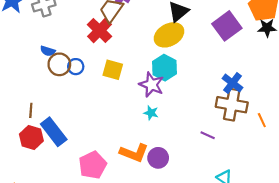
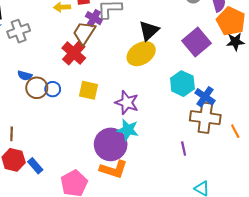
cyan hexagon: (165, 68) -> (182, 84), moved
cyan star: (151, 113) -> (128, 130), size x1.5
blue rectangle: (54, 132) -> (35, 166), moved, size x0.6
purple line: (208, 135) -> (184, 149), turned 56
purple circle: (158, 158) -> (111, 144), moved, size x1.6

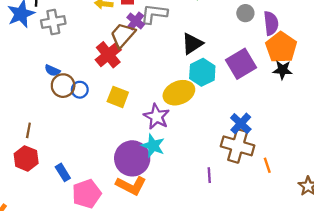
yellow ellipse: (141, 54) -> (179, 93), moved
cyan hexagon: (182, 84) -> (202, 72), moved
blue rectangle: (35, 166) -> (63, 172), moved

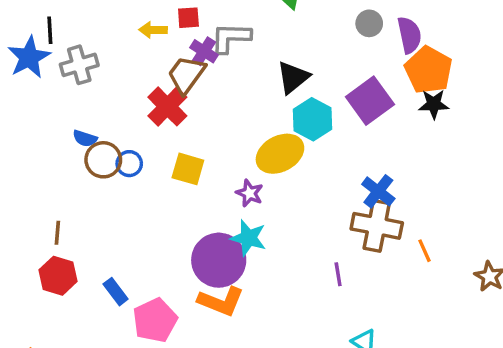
purple star: (156, 117) -> (249, 193), size x0.7

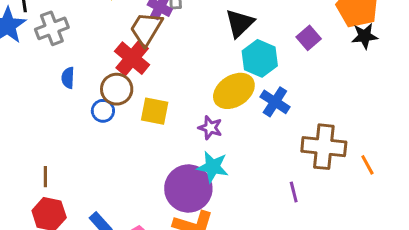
purple square: (370, 101) -> (309, 38), size x0.6
blue semicircle: (85, 138) -> (68, 78), moved, turned 80
brown circle: (103, 160) -> (117, 89), moved
blue cross: (378, 191) -> (275, 102), moved

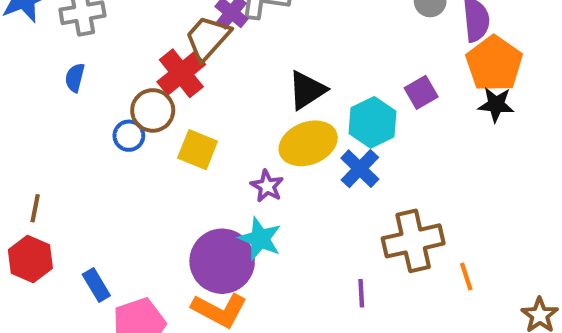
black triangle: (240, 23) -> (307, 90), moved
cyan hexagon: (260, 58) -> (373, 122), moved
blue semicircle: (68, 78) -> (75, 78), moved
brown cross: (324, 147) -> (413, 241), turned -30

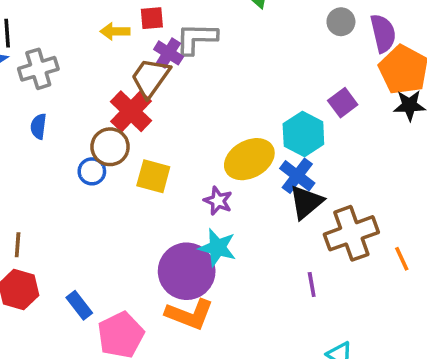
black triangle: (307, 90) -> (306, 202), moved

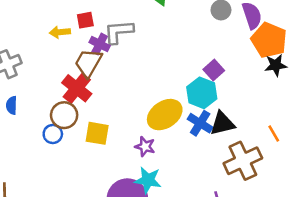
purple square: (343, 103) -> (214, 70), moved
black triangle: (306, 202) -> (222, 124), moved, turned 32
orange line: (402, 259) -> (274, 134), moved

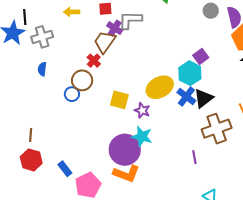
yellow arrow: (60, 32) -> (72, 12), moved
red cross: (77, 88) -> (94, 61), size x0.6
black triangle: (222, 124) -> (204, 98), turned -30
yellow square: (97, 133) -> (119, 100), moved

